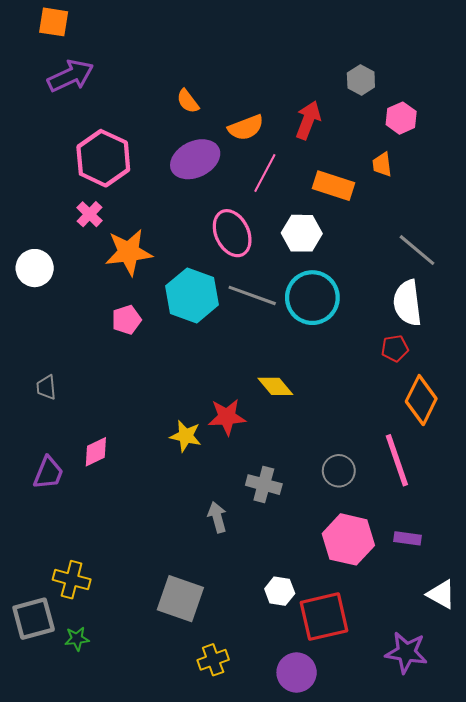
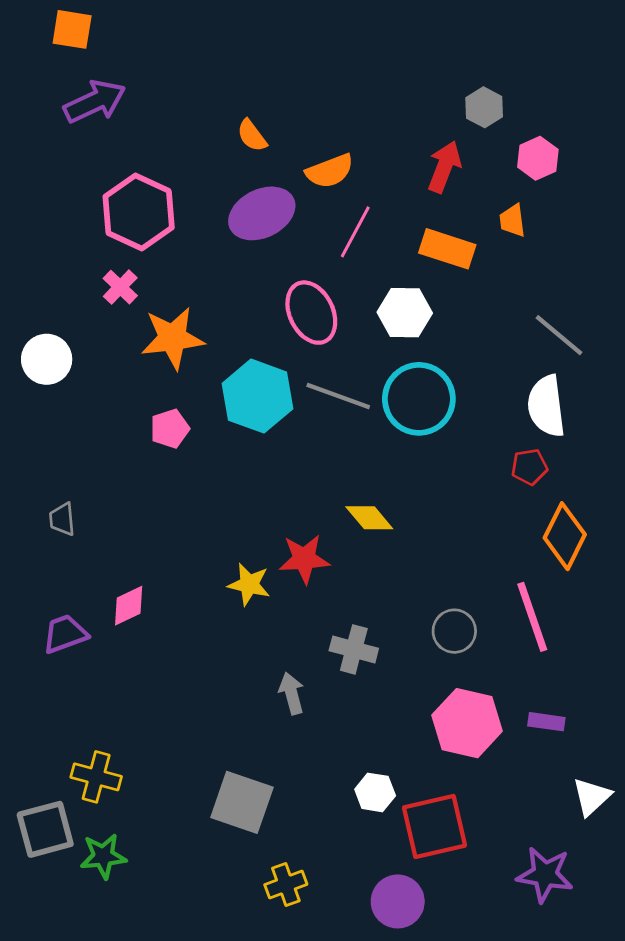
red arrow: (308, 120) -> (444, 167), moved
purple trapezoid: (48, 473) -> (65, 634), turned -132
white triangle: (441, 594) -> (592, 797), turned 48
green star: (77, 639) -> (103, 856), size x1.4

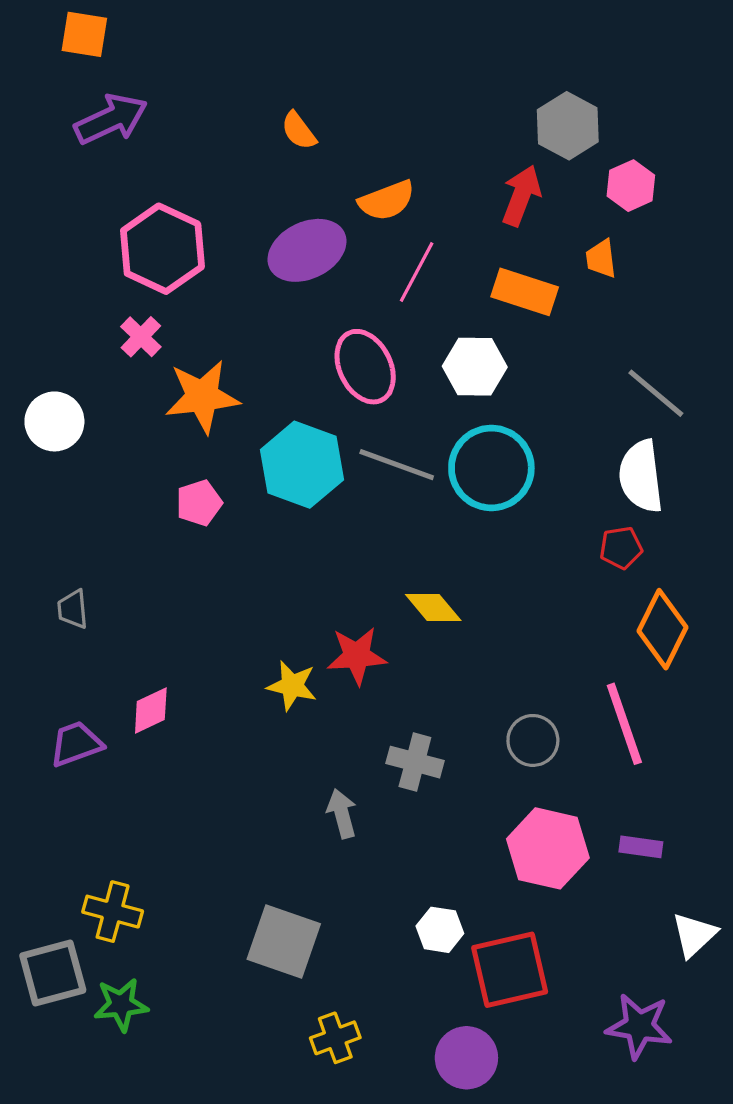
gray hexagon: (484, 107) -> (568, 126), size x1.4
orange semicircle: (252, 136) -> (299, 131), moved

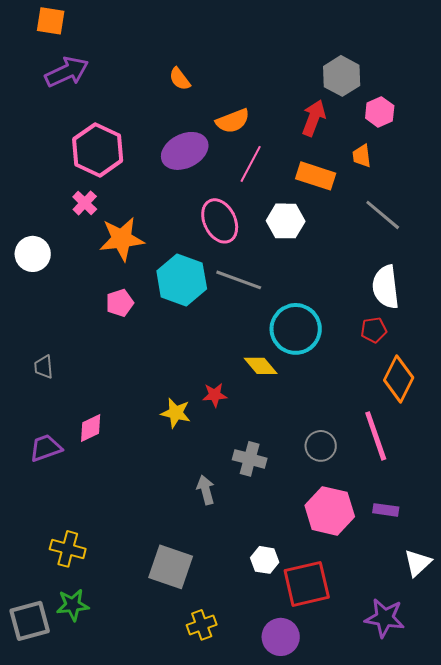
gray line: (656, 393) -> (383, 215), moved
cyan circle: (491, 468) -> (296, 329), moved
red star: (357, 656) -> (215, 395), size x0.7
gray square: (53, 973) -> (30, 621), moved

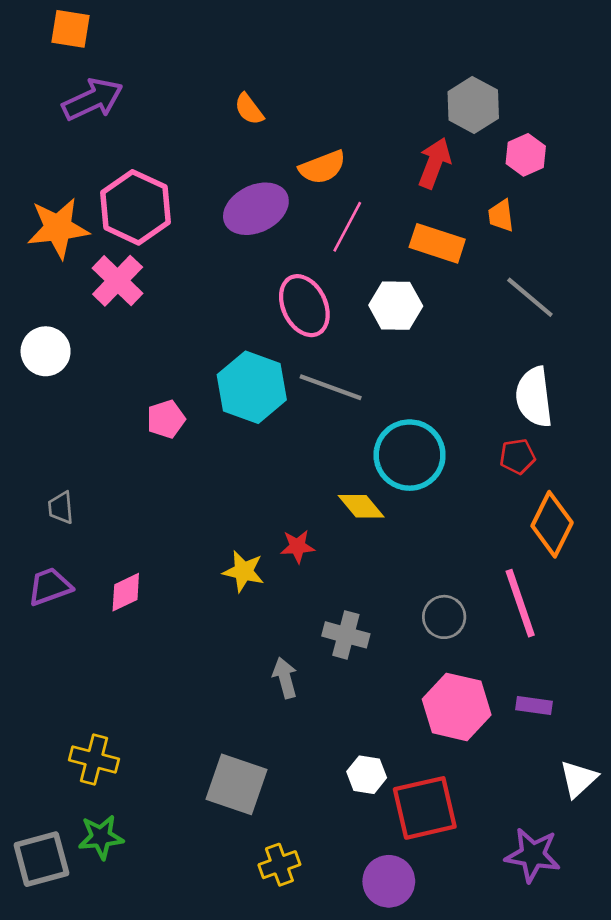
pink cross: (85, 203) -> (118, 281), size x1.5
orange star: (122, 239) -> (58, 228), moved
purple trapezoid: (46, 448) -> (50, 587), moved

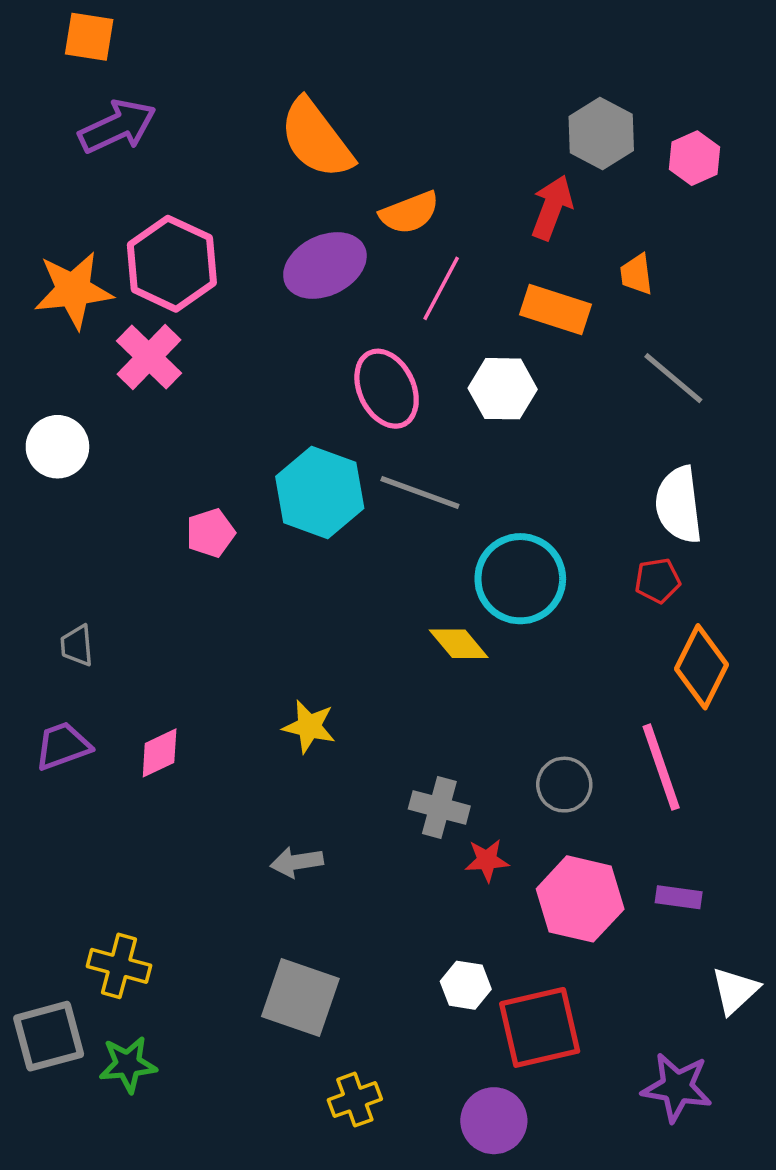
orange semicircle: (249, 109) -> (316, 139), size x2.0
pink hexagon: (526, 155) -> (694, 158), moved
red star: (297, 546) -> (487, 860), moved
gray arrow: (285, 678) -> (297, 862), moved, turned -84
gray square: (41, 859) -> (49, 1036), moved

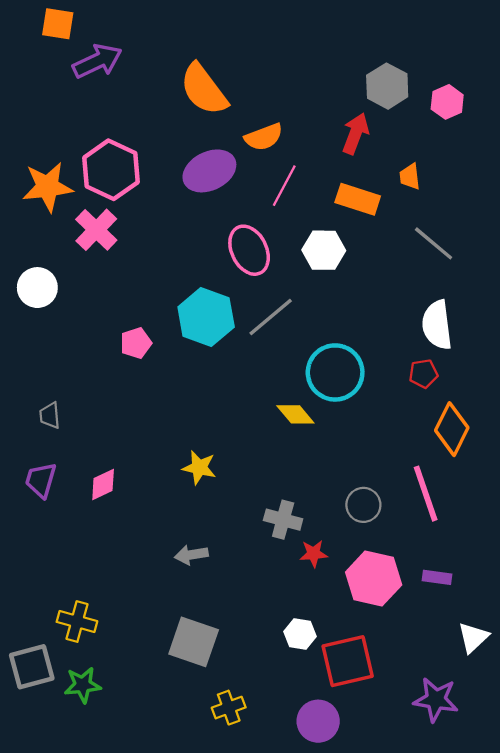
purple arrow: (117, 126) -> (97, 61), moved
gray line: (420, 492) -> (271, 317), turned -60
purple trapezoid: (63, 746) -> (41, 480), turned -54

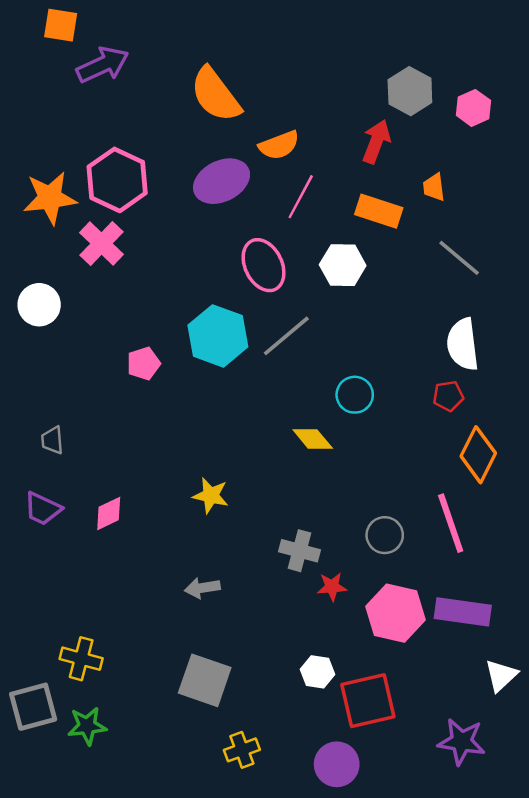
cyan circle: (335, 372) -> (355, 395), size x0.6
purple trapezoid: (41, 480) -> (43, 509), turned -81
purple rectangle: (437, 577) -> (463, 612), size x1.8

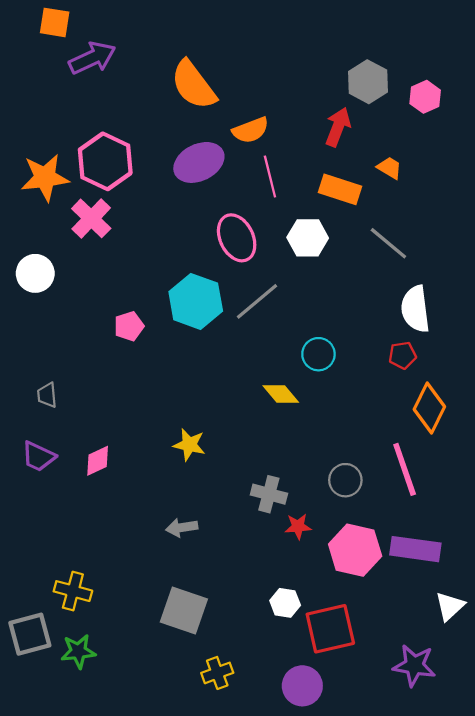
orange trapezoid: (434, 187) -> (390, 168), turned 128
pink line: (301, 197) -> (270, 176), turned -42
gray line: (459, 258) -> (388, 243), moved

